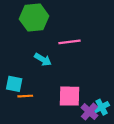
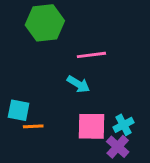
cyan arrow: (43, 60) -> (78, 84), moved
cyan cross: (102, 107) -> (124, 125), moved

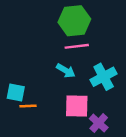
green hexagon: (45, 23) -> (74, 21), moved
cyan cross: (124, 125) -> (104, 77), moved, size x1.5

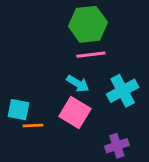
pink square: (77, 106) -> (75, 112), moved, turned 30
purple cross: (99, 123) -> (117, 146), turned 30

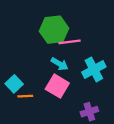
green hexagon: (88, 24) -> (54, 30), moved
cyan square: (19, 110) -> (14, 84), turned 35

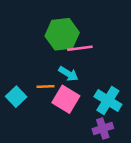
cyan cross: (94, 69) -> (108, 101), moved, turned -30
orange line: (25, 96) -> (45, 86), moved

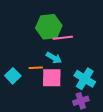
pink square: (66, 99) -> (52, 78), turned -30

